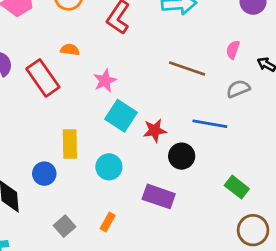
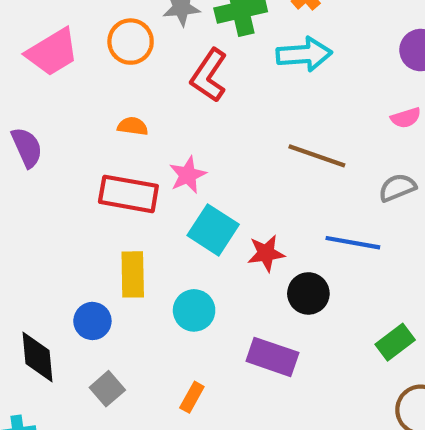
pink semicircle: (233, 50) -> (406, 118), moved, turned -126
red rectangle: (43, 78) -> (128, 194), moved, turned -45
green rectangle: (237, 187) -> (395, 342), turned -75
gray square: (64, 226) -> (107, 389), moved

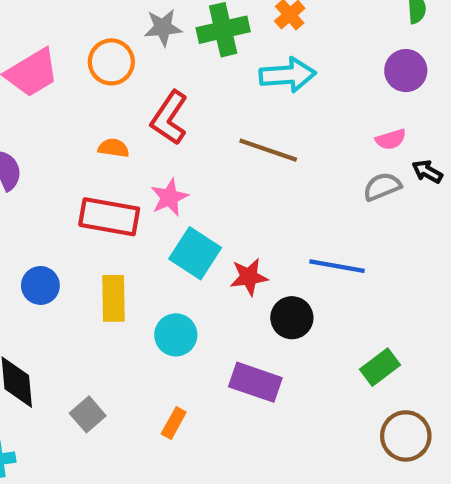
red L-shape: (209, 75) -> (169, 118), moved
brown line: (317, 156) -> (268, 150), moved
gray semicircle: (397, 188) -> (382, 187), moved
blue circle: (92, 321) -> (40, 285), moved

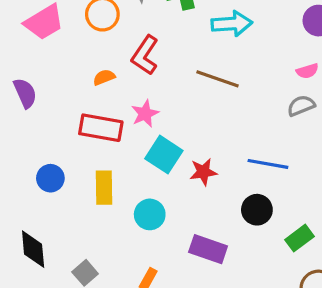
orange semicircle: (113, 148) -> (104, 77), turned -30
black circle: (292, 318) -> (257, 210), moved

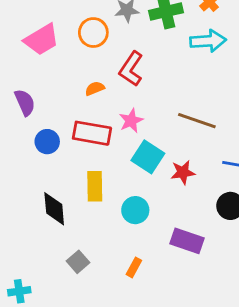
brown line: (218, 79) -> (197, 121), moved
blue circle: (50, 178) -> (47, 142), moved
black diamond: (33, 249) -> (54, 209), moved

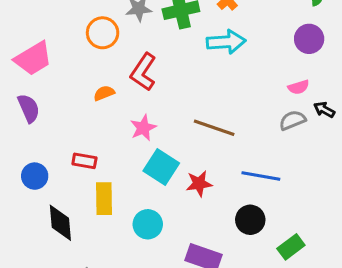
pink trapezoid: (42, 40) -> (33, 58), moved
red rectangle: (92, 133) -> (84, 161), moved, size x0.6
blue circle: (47, 142) -> (35, 176), moved

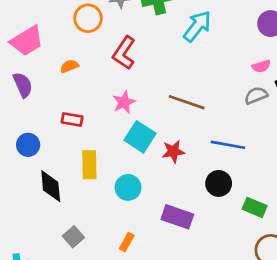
cyan arrow: (226, 42) -> (197, 26), turned -48
orange semicircle: (104, 93) -> (69, 66), moved
red rectangle: (84, 161) -> (72, 119), moved
green rectangle: (291, 247) -> (255, 207), turned 60

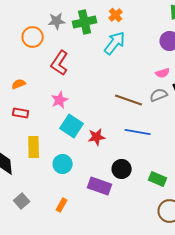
orange semicircle: (69, 66) -> (19, 84), moved
brown line: (187, 102) -> (129, 100), moved
black circle: (219, 183) -> (122, 169), moved

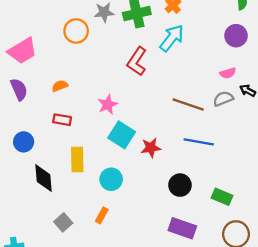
red L-shape: (60, 63) -> (137, 61), moved
purple rectangle: (100, 186) -> (182, 228), moved
orange rectangle: (62, 205) -> (102, 215), moved

